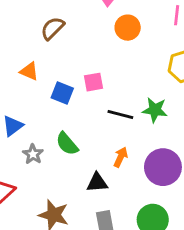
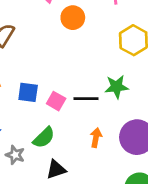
pink square: (93, 82) -> (56, 101), moved, turned -36
green semicircle: (67, 144) -> (44, 138), turned -80
black triangle: (97, 183) -> (56, 170), moved

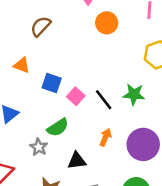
black line: (86, 99) -> (104, 100), turned 40
gray star: (15, 155) -> (39, 147), moved
black triangle: (56, 170) -> (77, 161), moved

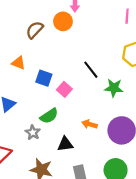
orange circle: (107, 23) -> (63, 21), moved
black line: (104, 100) -> (91, 70), moved
orange arrow: (105, 137) -> (90, 124), turned -96

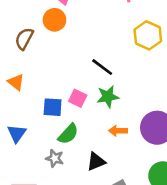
orange triangle: (18, 63) -> (16, 82), turned 32
blue square: (44, 78) -> (53, 107), moved
green star: (114, 88) -> (108, 97), moved

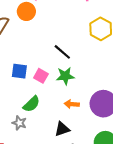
blue square: (53, 107) -> (19, 71), moved
black triangle: (96, 162) -> (62, 129), moved

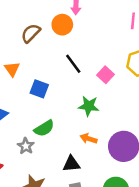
black line: (62, 52) -> (73, 64), moved
pink square: (41, 76) -> (105, 75), moved

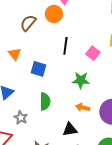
black line: (73, 64) -> (65, 46), turned 48
green semicircle: (44, 128) -> (45, 101), turned -54
gray star: (26, 146) -> (21, 118), moved

